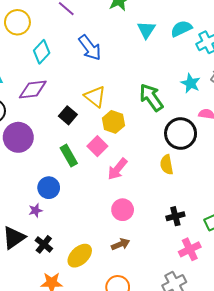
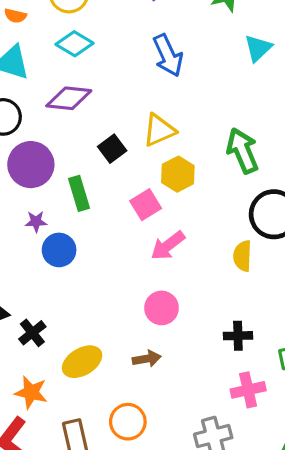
cyan diamond: (42, 52) -> (75, 44), moved, turned 65
yellow triangle: (95, 97) -> (159, 130), turned 45
green rectangle: (69, 156) -> (79, 193), moved
purple star: (36, 210) -> (36, 222), moved

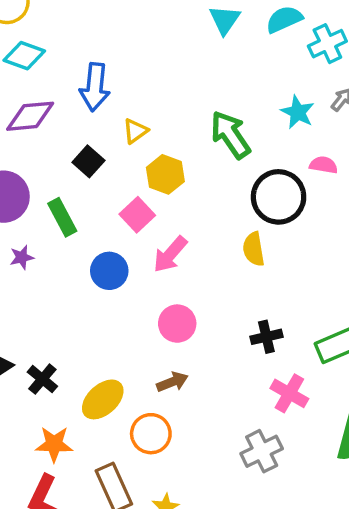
blue arrow: (168, 55) -> (95, 87), moved, turned 42
yellow triangle: (159, 130) -> (135, 131), size x0.7
blue circle: (59, 250) -> (109, 271), moved
pink cross: (248, 390) -> (289, 393), turned -36
orange circle: (128, 422) -> (151, 434), moved

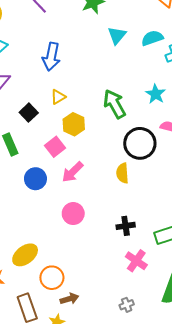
blue arrow: (95, 87) -> (51, 57), moved
brown arrow: (172, 382) -> (69, 299), moved
gray cross: (262, 451) -> (127, 305), moved, size x0.6

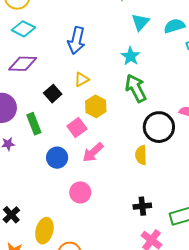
cyan star: (156, 94) -> (131, 56), moved
pink circle: (73, 214) -> (80, 192), moved
yellow ellipse: (25, 255) -> (44, 231), turned -40

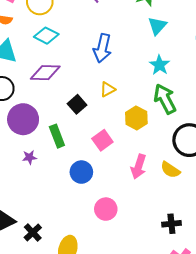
cyan triangle: (140, 22) -> (157, 26), moved
yellow hexagon: (96, 106) -> (136, 118), moved
pink arrow: (93, 152) -> (139, 167), moved, turned -30
yellow semicircle: (141, 155) -> (170, 170), turned -54

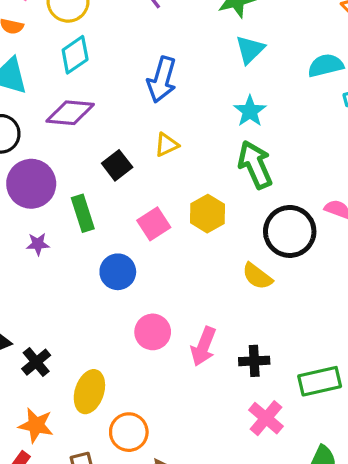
cyan diamond: (46, 36) -> (75, 55), turned -65
yellow hexagon: (136, 118) -> (208, 214), moved
pink arrow: (139, 167) -> (203, 346), moved

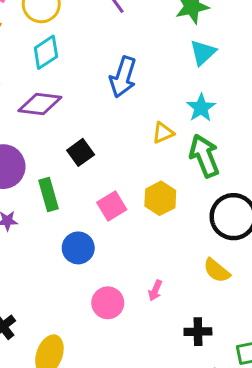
yellow triangle: (166, 145) -> (163, 133), moved
yellow semicircle: (257, 276) -> (217, 270), moved
pink arrow: (203, 346) -> (155, 291), moved, size x0.6

